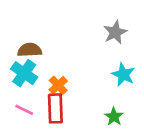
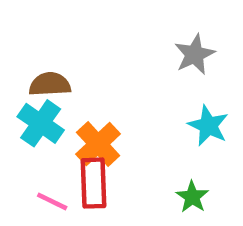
orange cross: (58, 85) -> (98, 144), size x1.4
pink line: (24, 110) -> (52, 201), moved

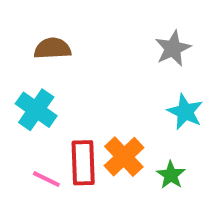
brown semicircle: (50, 84) -> (52, 48), moved
orange cross: (98, 144) -> (124, 157), moved

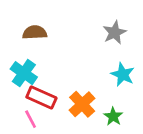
red rectangle: (83, 163) -> (41, 97), moved, turned -64
pink line: (46, 179) -> (31, 119), turned 36

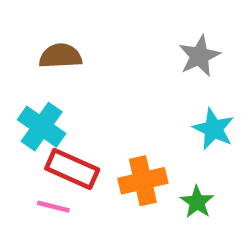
orange cross: (82, 104) -> (143, 181), turned 30
pink line: (31, 119) -> (53, 207), turned -48

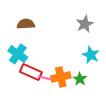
green star: (197, 202) -> (80, 79), moved
pink line: (53, 207) -> (45, 78), moved

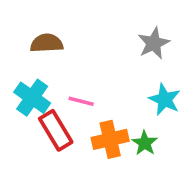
red rectangle: (31, 72) -> (56, 130), turned 35
pink line: (45, 78) -> (81, 101), moved

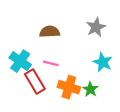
brown semicircle: (47, 43) -> (50, 32), moved
orange cross: (110, 139) -> (69, 87), turned 30

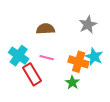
orange cross: (69, 87) -> (79, 62), moved
green star: (90, 89) -> (72, 83), moved

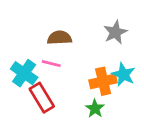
pink line: (47, 58) -> (51, 64), moved
orange cross: (79, 62) -> (103, 81), turned -30

